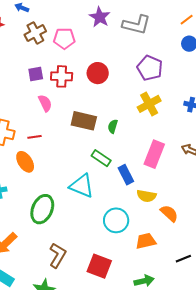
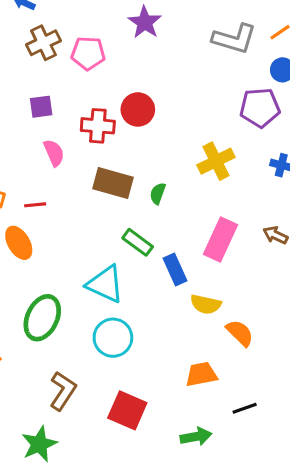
gray L-shape: (137, 25) -> (234, 39), moved
purple pentagon: (150, 68) -> (260, 108), moved, turned -30
red cross: (62, 76) -> (98, 126), moved
cyan circle: (116, 220) -> (113, 338), moved
black line: (183, 259) -> (245, 408), moved

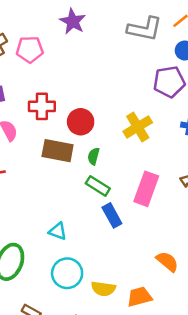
red circle: (138, 109) -> (81, 122), moved
green rectangle: (138, 242) -> (98, 186), moved
cyan triangle: (105, 284) -> (58, 231), size x0.6
yellow semicircle: (206, 304) -> (103, 289), moved

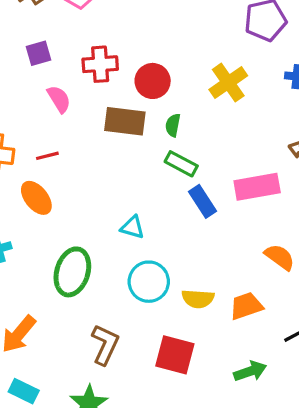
pink rectangle: (146, 189) -> (257, 187), moved, turned 64

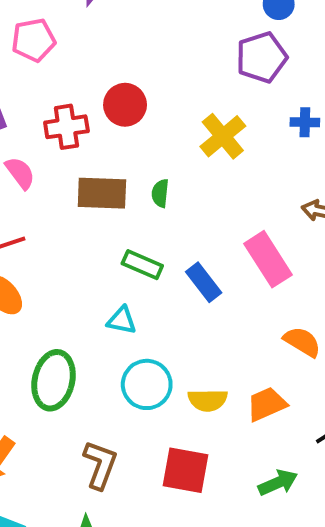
red circle: (153, 81) -> (125, 105), moved
green rectangle: (181, 164) -> (142, 265), moved
pink rectangle: (257, 187) -> (268, 259), turned 72

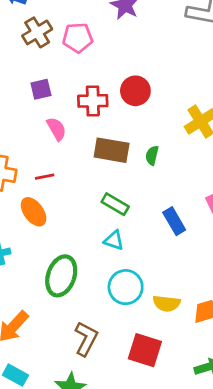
green rectangle: (142, 265) -> (115, 204), moved

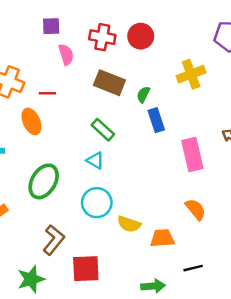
purple square: (41, 89) -> (51, 26), moved
blue rectangle: (174, 221) -> (156, 120), moved
red square: (145, 350) -> (86, 269), moved, turned -32

